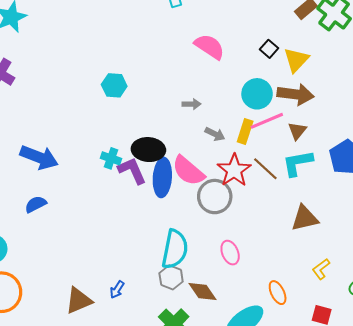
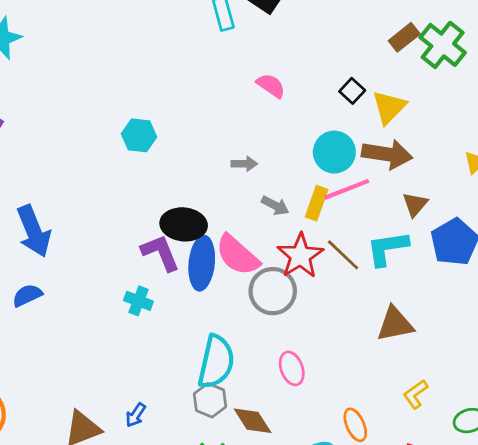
pink semicircle: (209, 47) -> (271, 86), size x0.7
brown triangle: (297, 131) -> (415, 204), moved
blue arrow: (39, 157) -> (34, 231), turned 45
cyan cross: (111, 158) -> (138, 301), moved

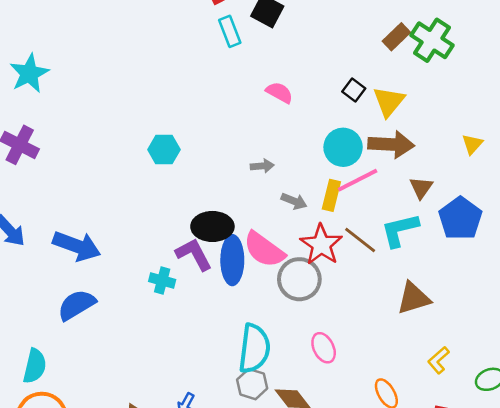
blue arrow: (34, 231) -> (77, 246), turned -42
blue semicircle: (27, 295) -> (77, 305), size x1.4
cyan cross: (138, 301) -> (162, 281), moved

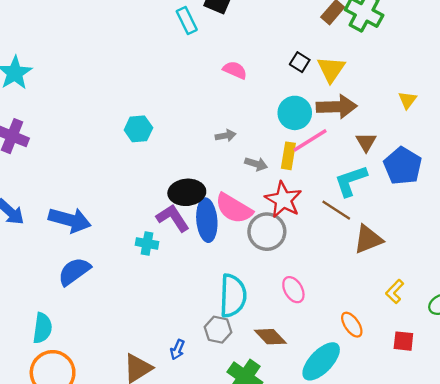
brown line: (360, 240) -> (336, 210), moved
gray hexagon: (252, 384) -> (218, 330), moved

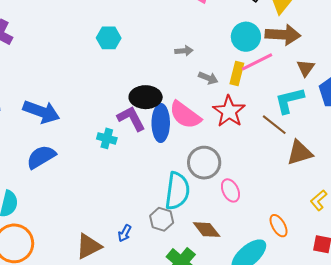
gray circle: (267, 232) -> (204, 163), moved

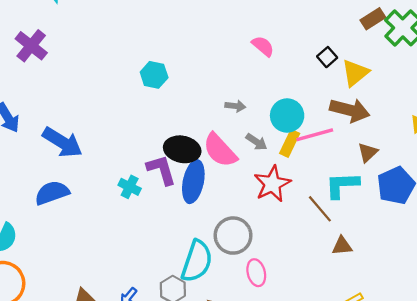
cyan circle: (246, 37) -> (287, 116), moved
pink semicircle: (185, 115) -> (220, 150), moved
brown triangle: (300, 153) -> (342, 246), size x0.7

